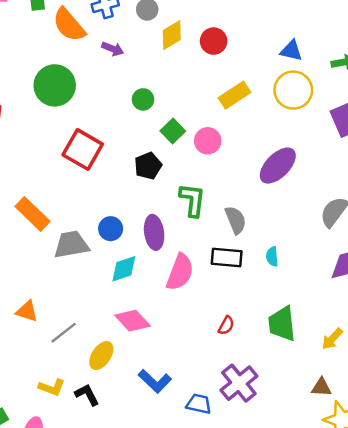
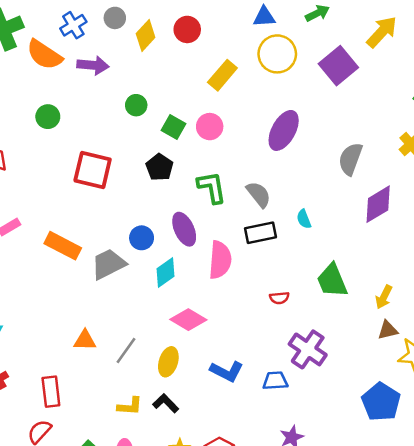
purple arrow: (113, 49) -> (93, 65), size x1.4
green circle: (55, 85) -> (48, 117), size x0.6
red semicircle: (226, 325) -> (279, 298), turned 72
yellow arrow: (332, 339) -> (384, 297), moved

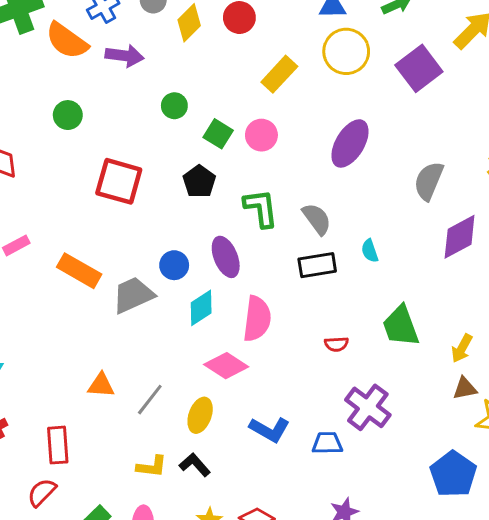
pink semicircle: (220, 260) -> (257, 319), moved

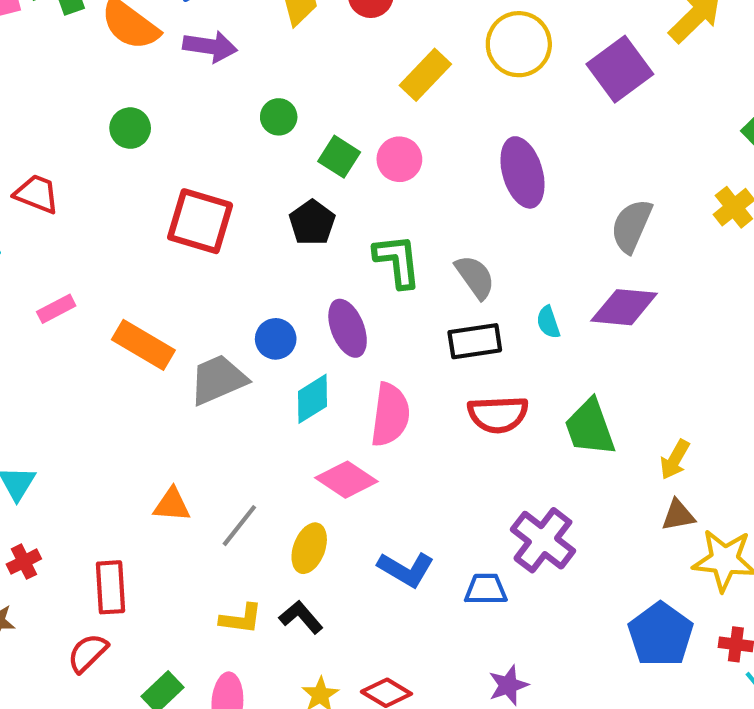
purple ellipse: (350, 143) -> (523, 172), turned -48
purple diamond: (460, 237) -> (624, 307), moved, turned 33
red semicircle: (336, 344) -> (498, 414), moved, size x1.8

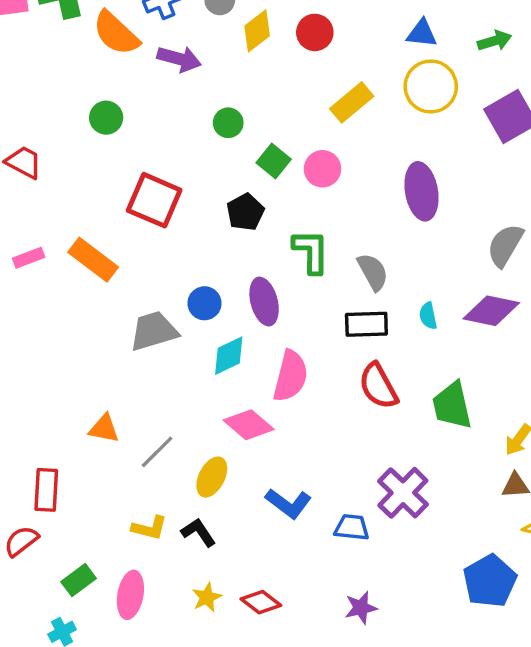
orange rectangle: (143, 345) -> (93, 260), moved
red semicircle: (498, 414) -> (378, 386), turned 57

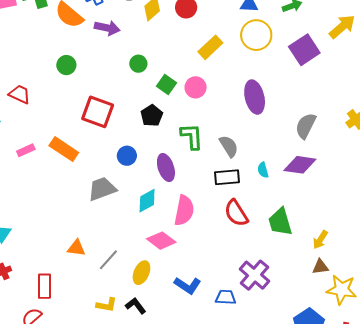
blue circle: (204, 303) -> (127, 156), moved

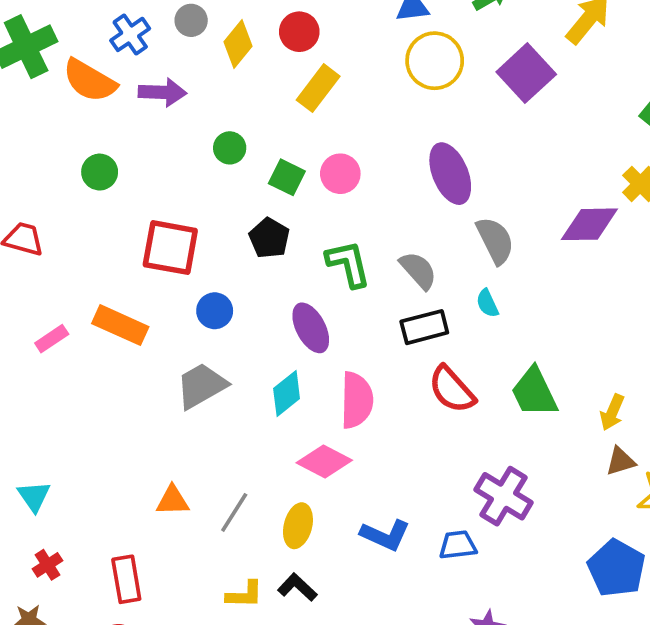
yellow rectangle: (210, 47) -> (318, 88), moved
gray semicircle: (306, 126) -> (495, 240), moved, turned 136
blue circle: (127, 156) -> (215, 311), moved
purple diamond: (300, 165) -> (589, 224), moved

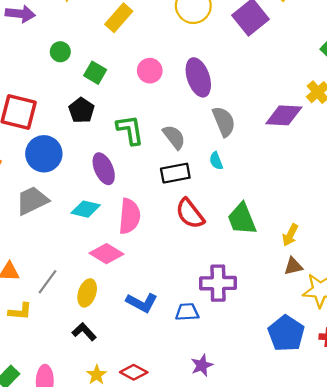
pink circle: (340, 174) -> (150, 71), moved
blue circle: (215, 311) -> (44, 154), size x1.6
cyan diamond: (287, 394) -> (86, 209), turned 48
purple cross: (504, 496) -> (218, 283), turned -36
yellow L-shape: (245, 594) -> (20, 311), moved

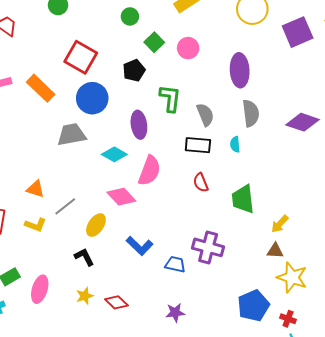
pink circle: (150, 71) -> (188, 48), moved
red semicircle: (190, 214) -> (201, 183), size x0.7

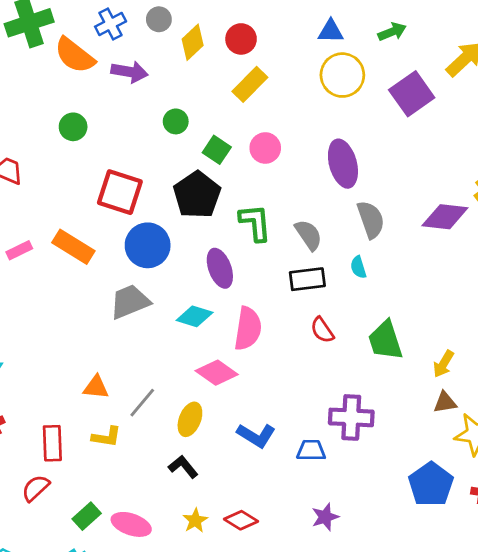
black pentagon: (134, 71) -> (197, 195), size x1.5
pink ellipse: (40, 289) -> (131, 524), turned -76

